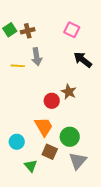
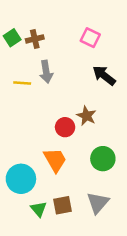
green circle: (70, 137) -> (103, 159), moved
cyan circle: (17, 142) -> (21, 179), size x1.5
brown square: (50, 152) -> (63, 205), moved, turned -35

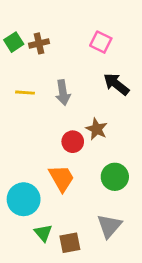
gray arrow: (46, 72) -> (63, 93), moved
brown square: (63, 205) -> (70, 243), moved

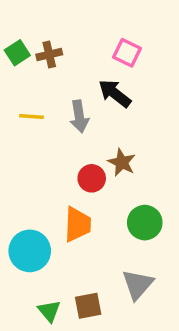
black arrow: (116, 84) -> (115, 93), moved
orange trapezoid: (61, 178) -> (78, 224), turned 32
green triangle: (43, 233) -> (49, 311), moved

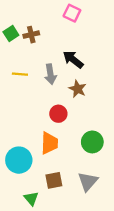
pink square: (127, 53) -> (72, 13), moved
brown star: (122, 162) -> (78, 89), moved
brown square: (88, 306) -> (54, 180), moved

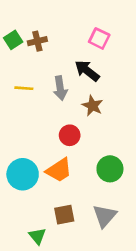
pink square: (72, 13) -> (99, 38), moved
orange trapezoid: (49, 143) -> (59, 170), turned 55
cyan circle: (19, 160) -> (23, 174), moved

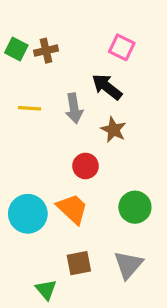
green square: (13, 40) -> (16, 49), turned -30
orange trapezoid: (59, 170) -> (72, 209), turned -104

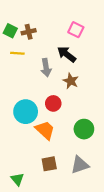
yellow line: (29, 108) -> (17, 53), moved
cyan circle: (28, 214) -> (26, 112), moved
gray triangle: (128, 265) -> (80, 165), turned 30
green triangle: (46, 290) -> (17, 179), moved

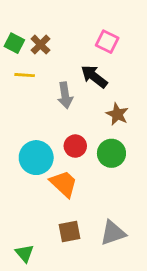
brown cross: (29, 32) -> (40, 45), turned -32
brown star: (71, 81) -> (117, 114), moved
green circle: (84, 129) -> (111, 153), moved

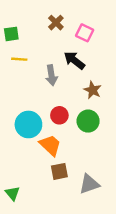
green square: (14, 43) -> (11, 34), turned -35
brown cross: (40, 45) -> (56, 23), moved
brown square: (69, 231) -> (59, 171), moved
green triangle: (25, 253) -> (12, 193), moved

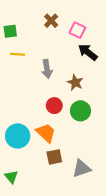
black arrow: (74, 60) -> (88, 52), moved
brown star: (93, 90) -> (75, 83), moved
cyan circle: (28, 124) -> (18, 136), moved

